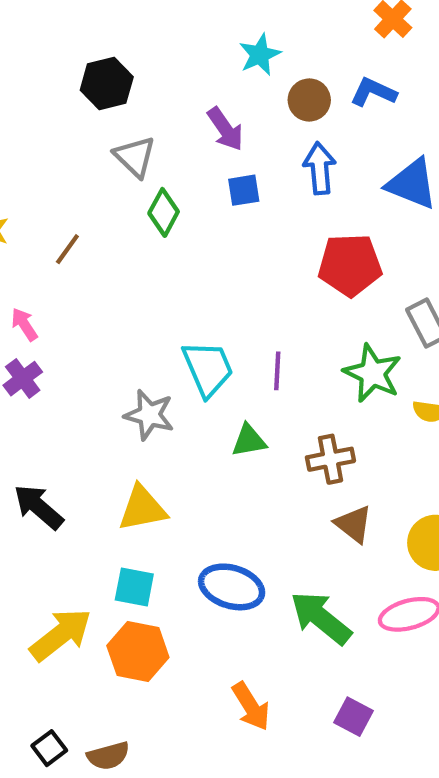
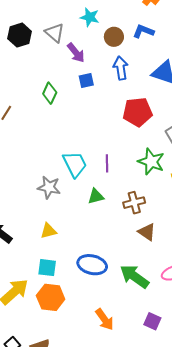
cyan star: (260, 55) -> (90, 17), turned -30
gray triangle: (135, 157) -> (55, 33), moved
yellow triangle: (142, 508) -> (49, 231), size x0.7

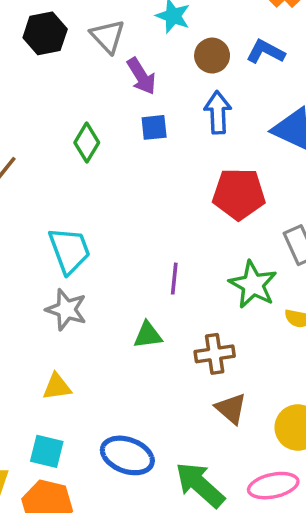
cyan trapezoid: (75, 164) -> (69, 250), moved

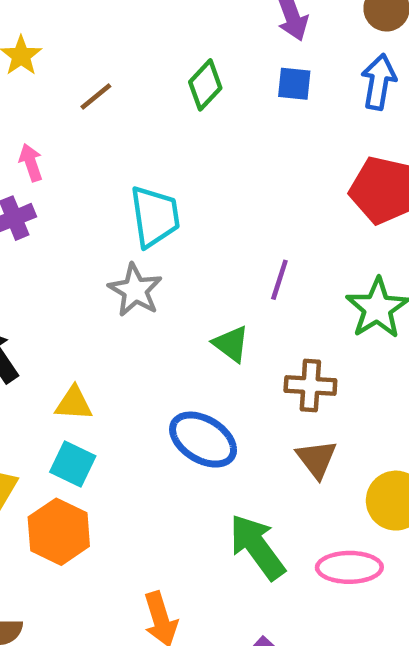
green triangle: (148, 335) -> (231, 344), turned 32
yellow triangle: (57, 387) -> (74, 403), moved
blue ellipse: (127, 455) -> (203, 440), moved

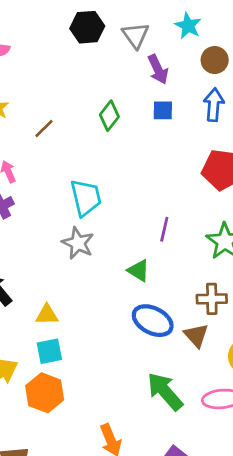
brown cross: (310, 386) -> (212, 299), moved
blue ellipse: (203, 440) -> (153, 321), moved
cyan square: (73, 464) -> (49, 351), turned -32

